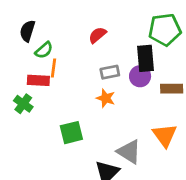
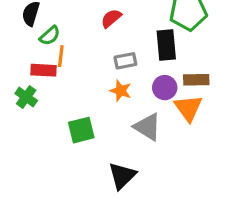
purple circle: (140, 76) -> (165, 88), moved
orange triangle: (165, 135) -> (188, 108), moved
gray triangle: (129, 152) -> (147, 127), moved

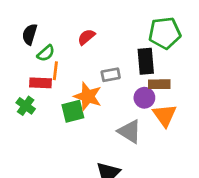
red semicircle: (111, 18) -> (86, 37), moved
brown rectangle: (196, 80) -> (159, 84), moved
orange star: (121, 91) -> (88, 96), moved, size x1.5
green square: (81, 130) -> (73, 111), moved

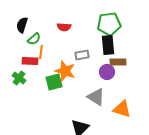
green pentagon: (165, 33) -> (109, 24), moved
red semicircle: (86, 37) -> (64, 27), turned -136
orange triangle: (165, 115) -> (122, 109), moved, turned -36

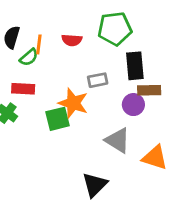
green pentagon: (109, 24) -> (115, 29), moved
orange line: (41, 52) -> (39, 44), moved

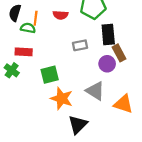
green semicircle: (29, 57) -> (28, 28), turned -128
brown rectangle: (149, 90) -> (119, 53), turned 63
orange star: (73, 103) -> (62, 98), moved

